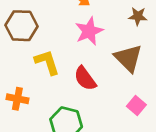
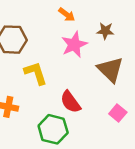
brown star: (138, 16) -> (105, 31), moved
red semicircle: (85, 78) -> (71, 102), moved

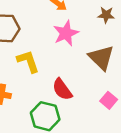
brown star: (105, 31) -> (106, 15), moved

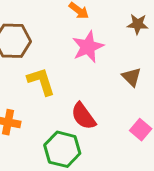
brown triangle: (101, 58) -> (132, 77), size x0.6

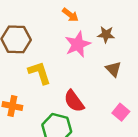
brown star: (138, 24) -> (106, 35), moved

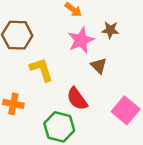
brown triangle: (113, 69) -> (99, 66), moved
pink square: (121, 112) -> (126, 110), size x1.5

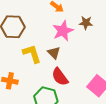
brown triangle: (99, 66) -> (54, 53), moved

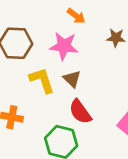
pink star: (63, 31) -> (64, 46), moved, turned 30

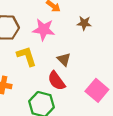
brown triangle: (72, 79) -> (64, 59), moved

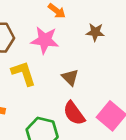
red semicircle: (56, 81) -> (74, 113), moved

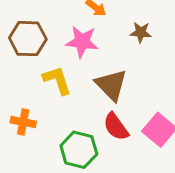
brown triangle: (70, 77) -> (111, 85), size x1.6

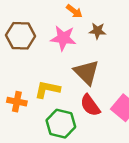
brown star: (141, 32) -> (97, 31), moved
yellow L-shape: (57, 80) -> (47, 89), moved, turned -60

